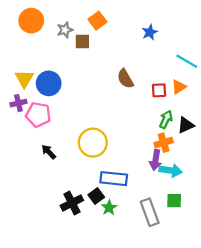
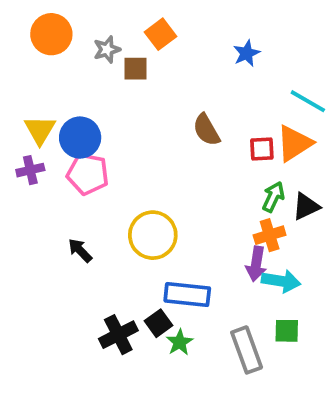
orange triangle: (179, 87) -> (294, 143), size x1.5
pink pentagon: (38, 115) -> (88, 174), moved

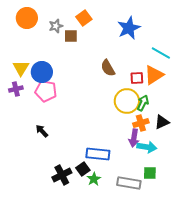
blue star: (247, 53) -> (129, 28), size x1.6
black triangle: (306, 206) -> (162, 122), moved
yellow circle: (153, 235) -> (127, 101), moved
gray rectangle: (247, 350) -> (129, 183), turned -60

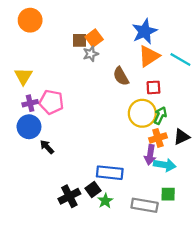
orange square: (84, 18) -> (94, 38), moved
gray star: (56, 26) -> (91, 54), moved
blue circle: (42, 72) -> (29, 127), moved
orange triangle: (154, 75) -> (149, 56), moved
purple cross: (16, 89) -> (30, 103), moved

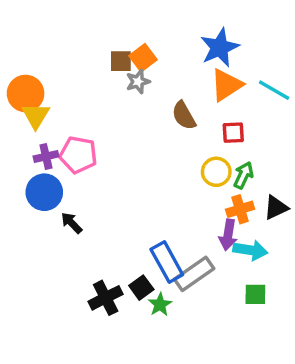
orange circle: (30, 20) -> (26, 93), moved
yellow circle: (142, 113) -> (216, 172), size x0.7
blue rectangle: (110, 173) -> (167, 262), turned 55
gray rectangle: (145, 205) -> (194, 274), moved, turned -45

